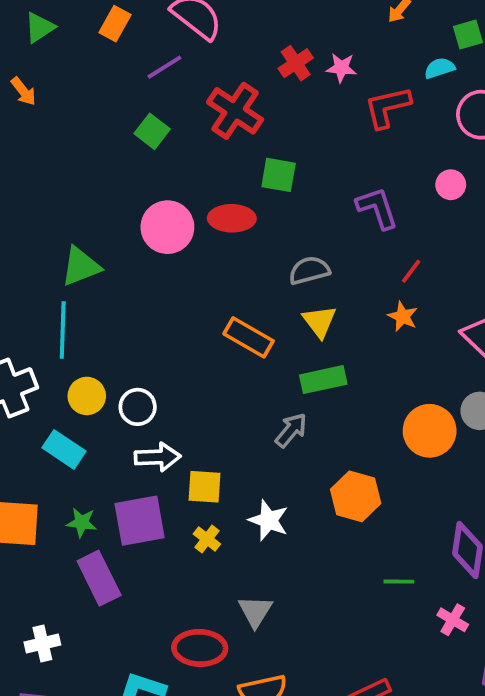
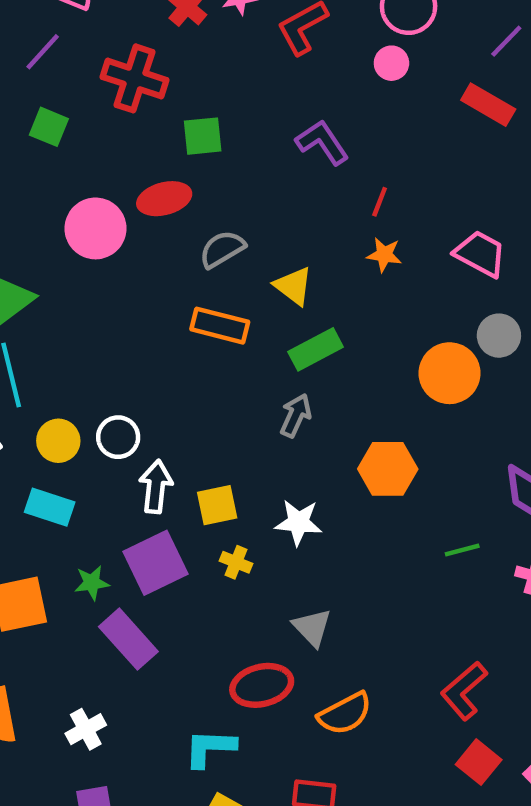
pink circle: (451, 185) -> (391, 63), moved
gray semicircle: (309, 270) -> (222, 249), moved
white arrow: (158, 457) -> (156, 487), turned -66

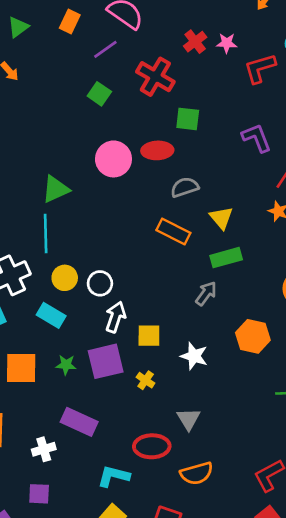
yellow cross: (236, 562) -> (146, 380), moved
purple rectangle: (128, 639) -> (79, 422), moved, turned -36

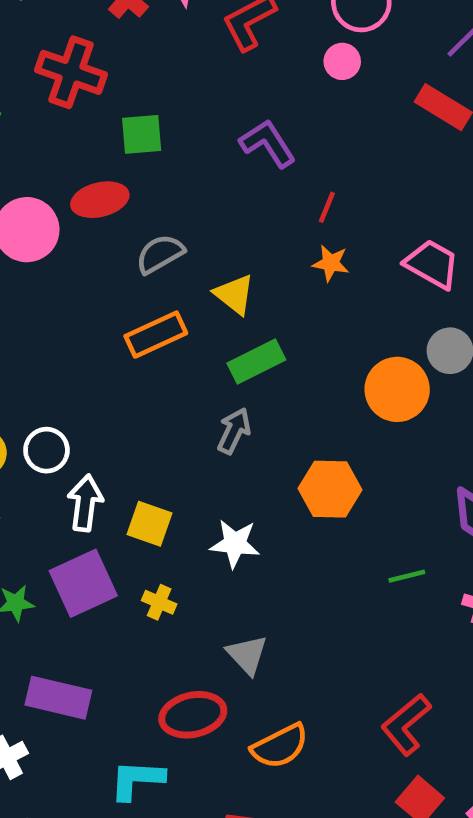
orange rectangle: (173, 231) -> (156, 335), turned -40
yellow square: (149, 336) -> (149, 524), turned 30

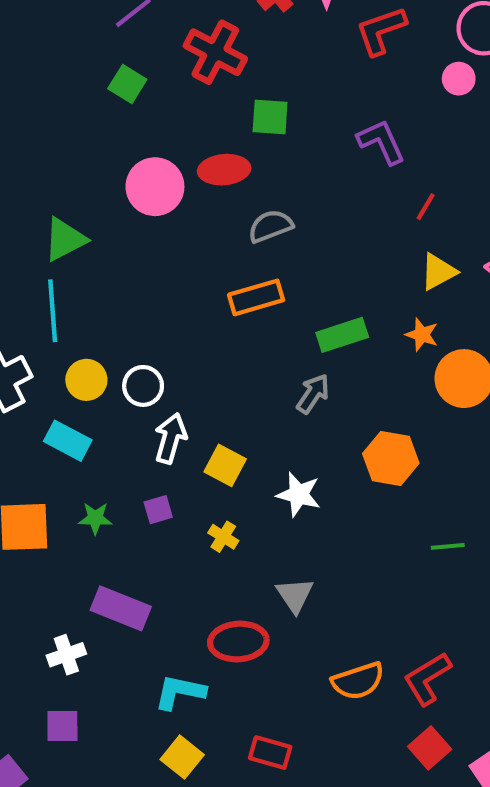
orange star: (331, 263) -> (422, 335), moved
yellow triangle: (234, 294) -> (438, 272), moved, turned 45
purple square: (83, 583) -> (158, 510), size x0.5
orange semicircle: (280, 746) -> (358, 681), moved

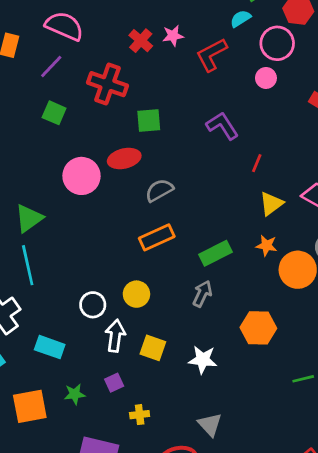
yellow circle: (86, 380) -> (136, 294), moved
yellow cross: (223, 537) -> (140, 415), moved, turned -30

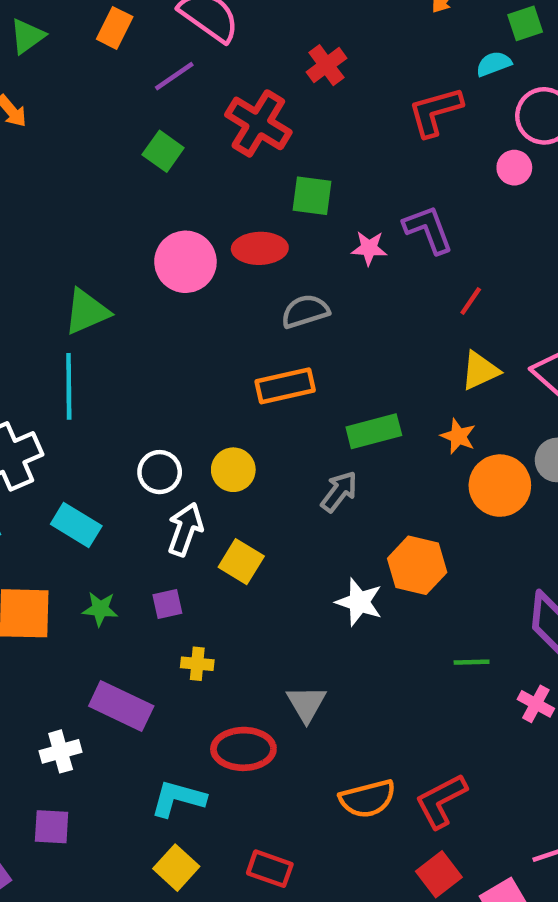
pink star: (173, 36) -> (369, 248), moved
white star: (203, 360) -> (359, 602), moved

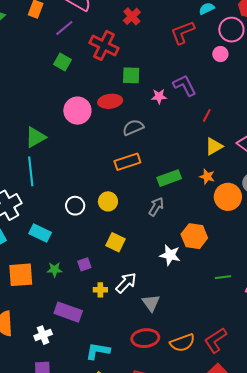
white arrow: (185, 529) -> (126, 283), moved, turned 30
red ellipse: (243, 749) -> (145, 338), moved

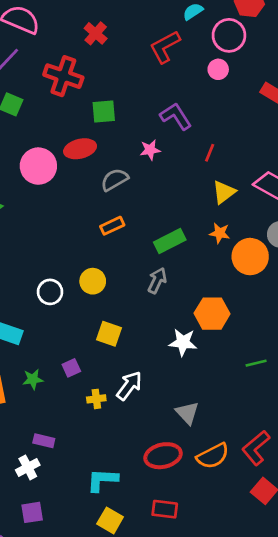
pink star: (159, 96) -> (150, 150), moved
orange rectangle: (127, 162) -> (112, 226), size x0.7
gray triangle: (151, 303) -> (187, 413), moved
purple rectangle: (68, 312) -> (44, 441), moved, size x0.6

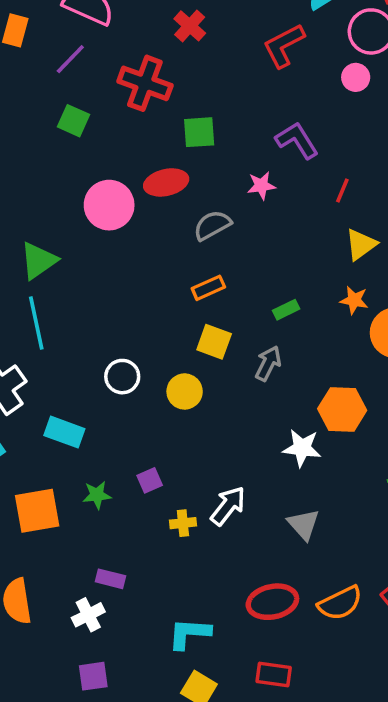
green rectangle: (170, 241) -> (286, 310), size x0.6
yellow circle: (93, 281) -> (185, 391), moved
yellow square: (109, 334) -> (214, 342), moved
gray triangle: (187, 413) -> (304, 524), moved

